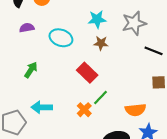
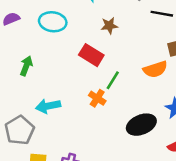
brown star: (101, 43) -> (109, 26), moved
orange semicircle: (135, 110) -> (155, 69), moved

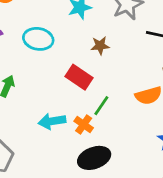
cyan arrow: (48, 106) -> (52, 121), moved
black ellipse: (141, 125) -> (94, 158), moved

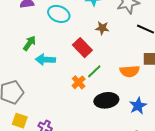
cyan arrow: (52, 121) -> (45, 60), moved
black ellipse: (94, 158) -> (106, 100), moved

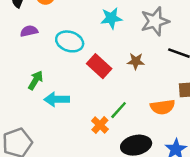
brown star: (102, 28) -> (136, 61), moved
red rectangle: (82, 48) -> (99, 66), moved

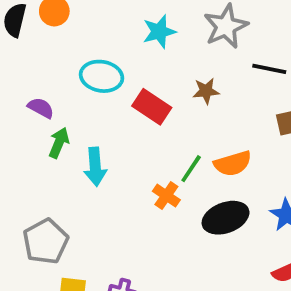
purple semicircle: (29, 31) -> (41, 108), moved, turned 49
cyan arrow: (57, 99) -> (95, 167), turned -85
orange semicircle: (163, 107) -> (233, 164), moved

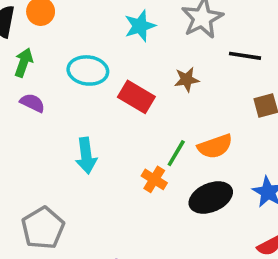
green arrow: (59, 143) -> (24, 62), moved

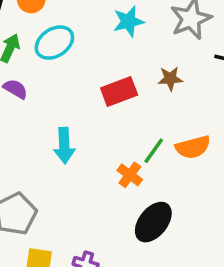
cyan ellipse: (88, 70) -> (54, 43), moved, turned -45
red rectangle: (136, 97) -> (119, 91), turned -56
black ellipse: (211, 197) -> (153, 222), moved, turned -33

